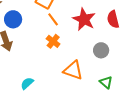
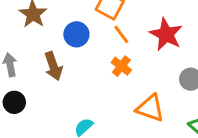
blue circle: (13, 19) -> (76, 34), moved

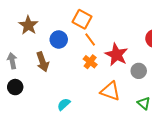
red star: (166, 34) -> (116, 55), moved

